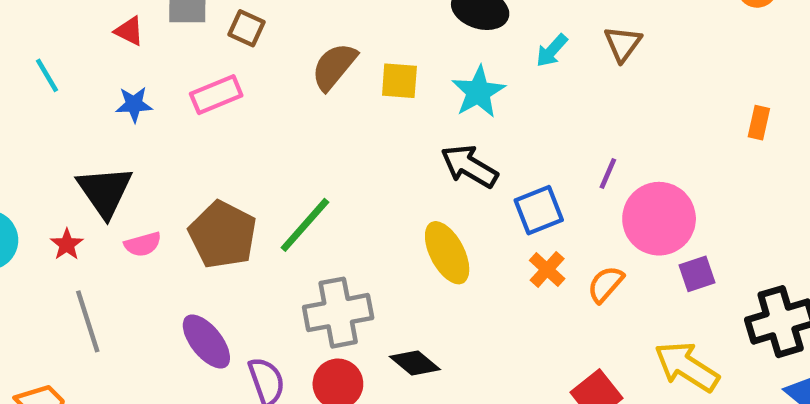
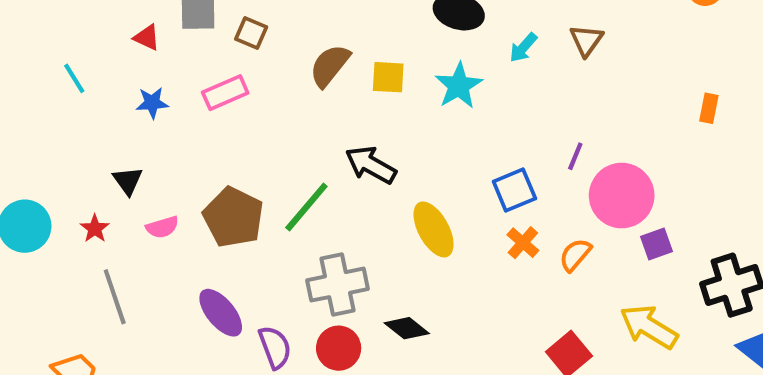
black arrow: (469, 166) -> (371, 165), moved
black triangle: (105, 191) -> (128, 181), size x0.6

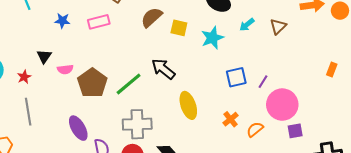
blue square: (514, 190) -> (236, 77), moved
pink semicircle: (162, 227) -> (65, 69), moved

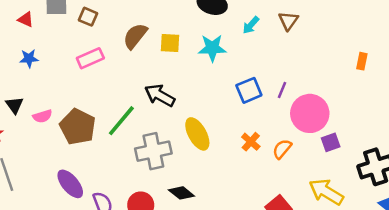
pink rectangle: (99, 22) -> (90, 58), moved
cyan star: (212, 38) -> (212, 48), turned 30
gray cross: (137, 124) -> (153, 151), moved

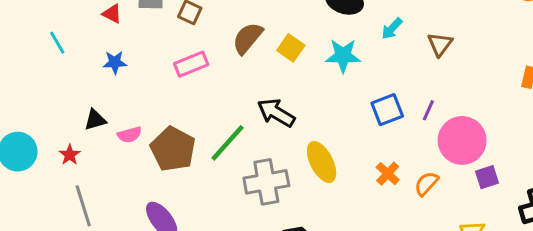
brown triangle: (288, 21) -> (440, 44), moved
yellow square: (170, 43) -> (291, 48), turned 30
black triangle: (14, 105) -> (95, 120), turned 48

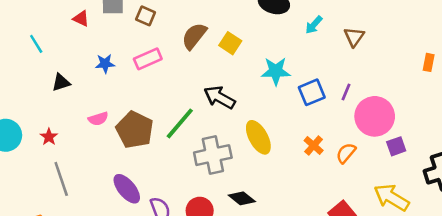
cyan star: (343, 56) -> (276, 71), moved
blue star: (115, 62) -> (105, 64), moved
black triangle: (95, 120) -> (61, 82), moved

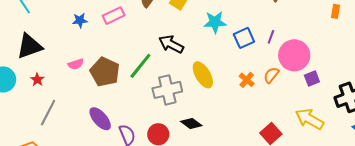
black triangle: (61, 82) -> (29, 46), moved, size x1.8
orange semicircle: (346, 153) -> (271, 75), moved
gray line: (61, 179) -> (48, 113), turned 48

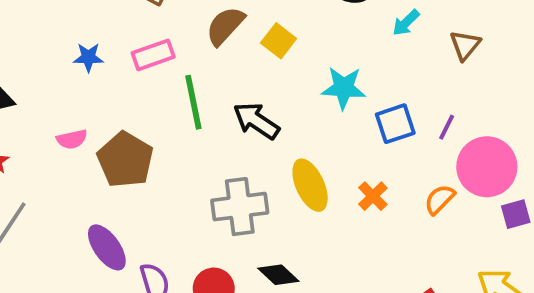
green line: (140, 66) -> (193, 102), moved, turned -56
orange cross: (247, 80) -> (373, 196), moved

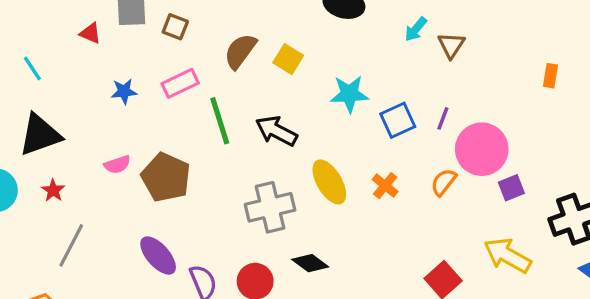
cyan arrow: (406, 23) -> (416, 29), moved

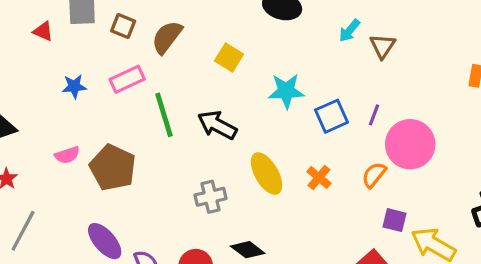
brown semicircle: (240, 51) -> (167, 37), moved
purple square: (511, 188) -> (395, 220), moved, turned 35
gray cross: (270, 207) -> (211, 197), size x0.7

